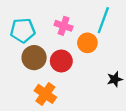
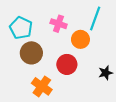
cyan pentagon: (23, 30) -> (21, 28), turned 30
red circle: (61, 61) -> (67, 64), moved

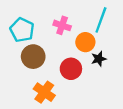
black star: (106, 73) -> (99, 59), moved

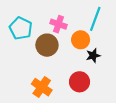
brown circle: (33, 57) -> (47, 45), moved
red circle: (71, 69) -> (80, 82), moved

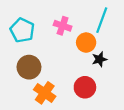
brown circle: (47, 45) -> (29, 67), moved

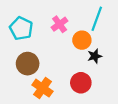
pink cross: (63, 26) -> (60, 24), turned 35

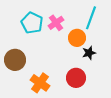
cyan pentagon: (21, 28) -> (32, 23), moved
brown circle: (28, 64) -> (15, 60), moved

